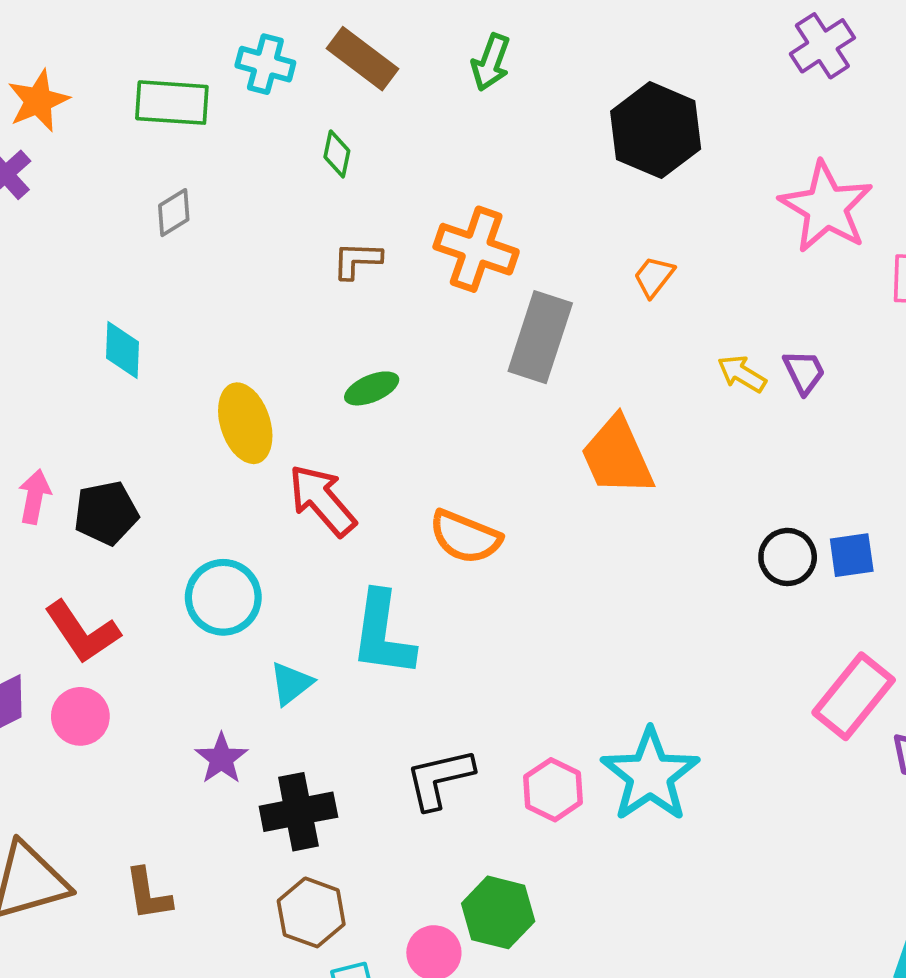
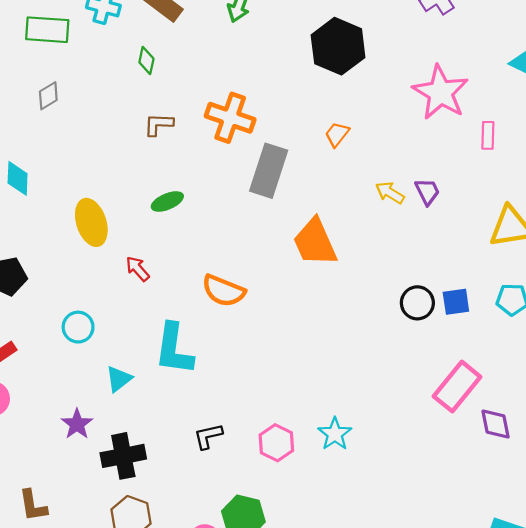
red arrow: (322, 500) -> (138, 269), size x0.6
cyan circle: (223, 597) -> (78, 327), size x0.7
cyan star: (650, 775) -> (335, 434), size x0.6
black L-shape: (439, 779) -> (208, 436), size x0.7

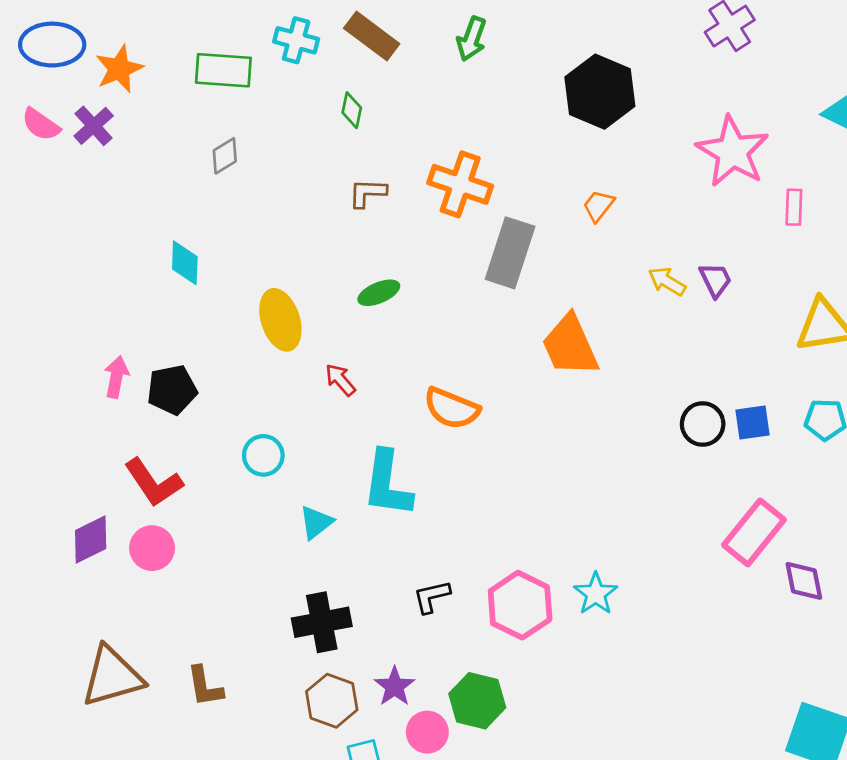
purple star: (77, 424) -> (395, 686), moved
pink hexagon: (276, 443) -> (520, 605), size x1.4

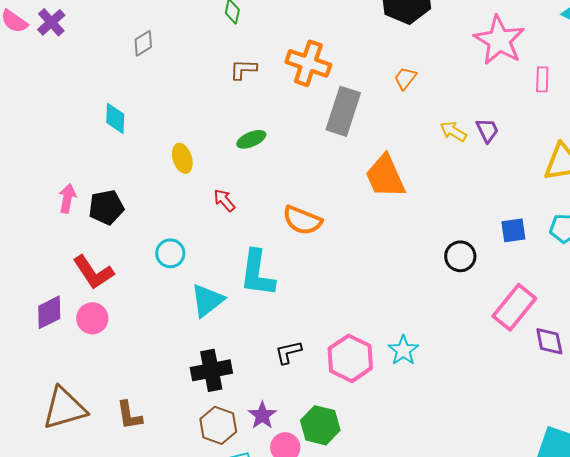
yellow ellipse: (280, 320) -> (182, 158), size x0.7
black circle: (703, 424) -> (460, 256), moved
cyan triangle: (316, 522) -> (207, 300), size x1.4

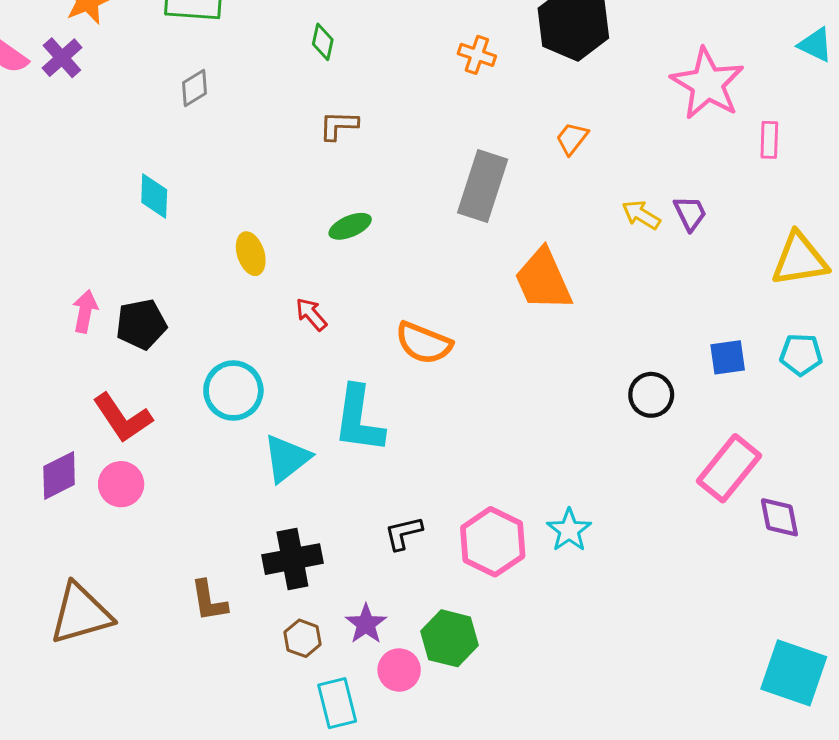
orange cross: (308, 63) -> (477, 55), moved, size x0.6
cyan circle: (170, 253) -> (233, 391), size x1.4
brown L-shape: (129, 415) -> (209, 601), moved
brown hexagon: (218, 425) -> (303, 638), size x0.7

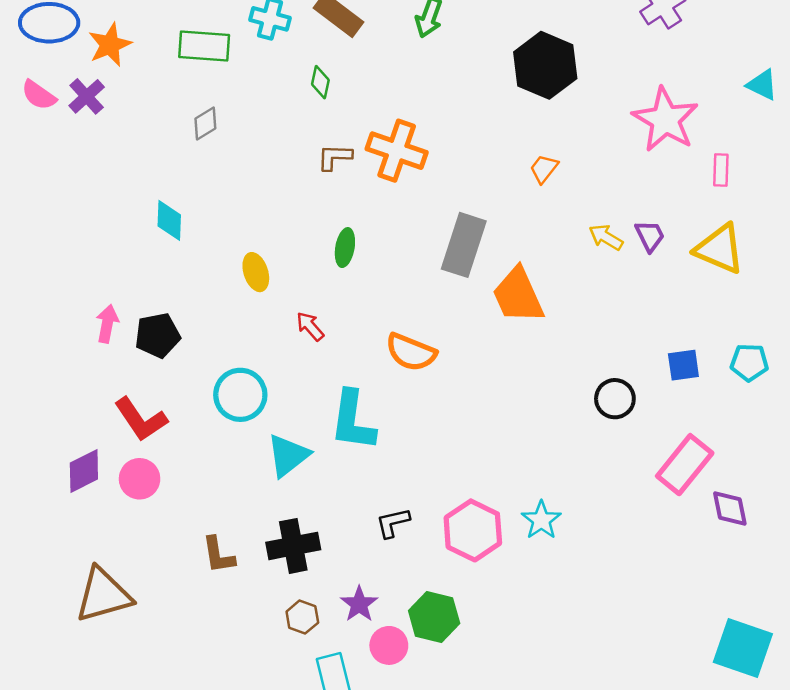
orange cross: (477, 55) -> (397, 151), moved, size x1.8
gray rectangle: (483, 186) -> (464, 245), moved
green ellipse: (350, 226) -> (345, 248), turned -57
yellow triangle: (800, 259) -> (720, 249), moved, turned 32
brown L-shape: (209, 601) -> (218, 555), moved

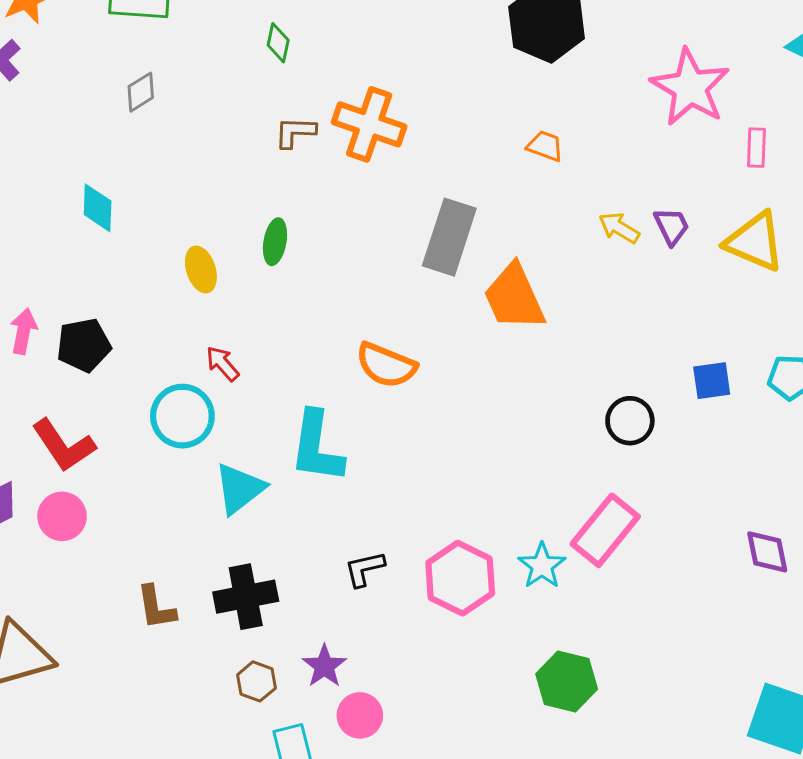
orange trapezoid: (544, 169) -> (545, 146), turned 72
green ellipse: (345, 248) -> (275, 242), moved
red arrow: (310, 326) -> (223, 364), moved
pink rectangle: (685, 465) -> (605, 530), moved
green hexagon: (434, 617) -> (567, 681), moved

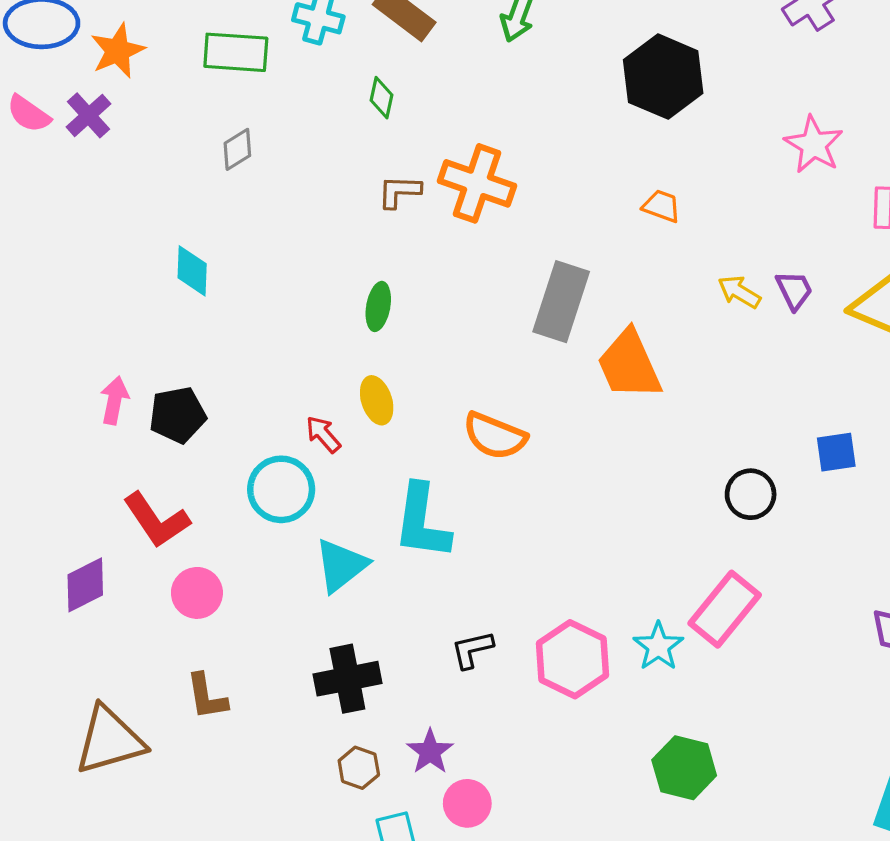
pink star: (690, 87) -> (814, 145), size x0.7
yellow ellipse: (201, 269) -> (377, 400), moved
pink circle: (62, 516) -> (197, 593), moved
brown L-shape: (156, 607) -> (207, 697), moved

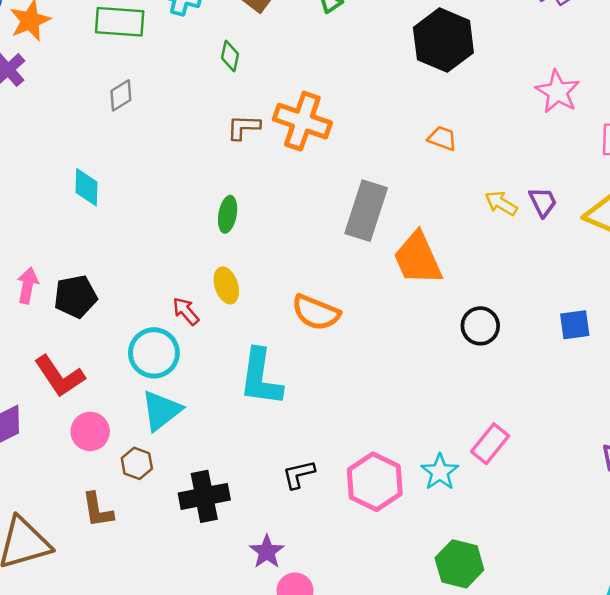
black circle: (751, 494) -> (480, 326), moved
cyan triangle: (341, 565) -> (161, 411), moved
pink rectangle: (725, 609) -> (490, 444), size x0.7
brown hexagon: (359, 768) -> (137, 463), moved

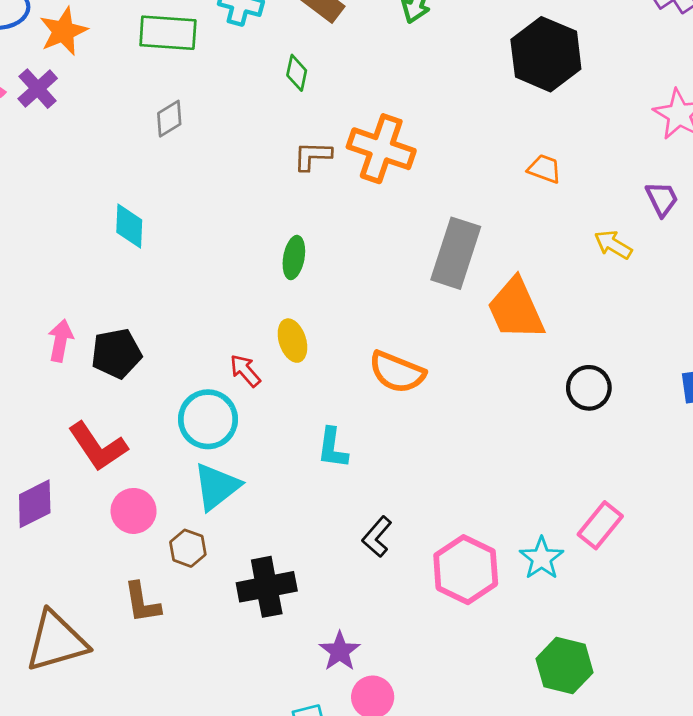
purple trapezoid: (543, 202) -> (662, 199), moved
cyan L-shape: (261, 377) -> (333, 448), size x0.6
black L-shape: (299, 474) -> (377, 537), moved, turned -36

